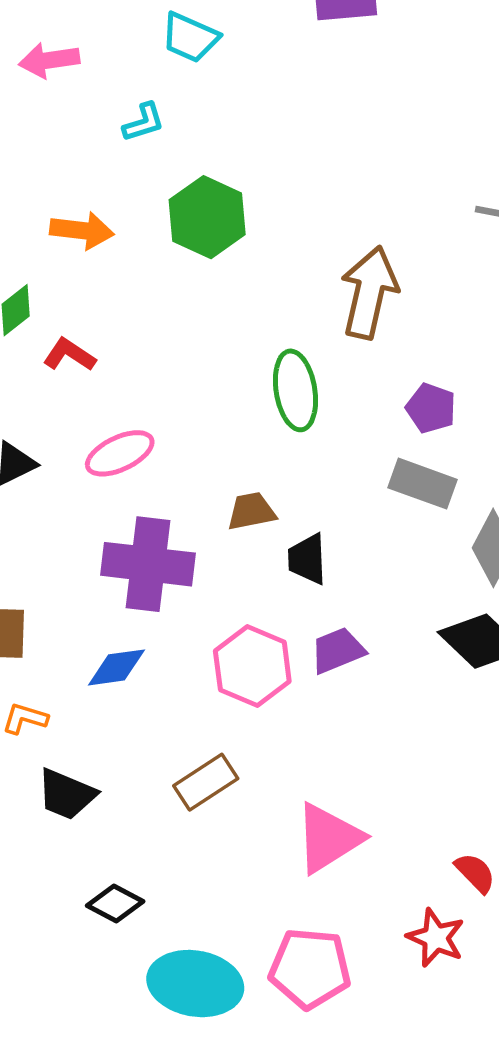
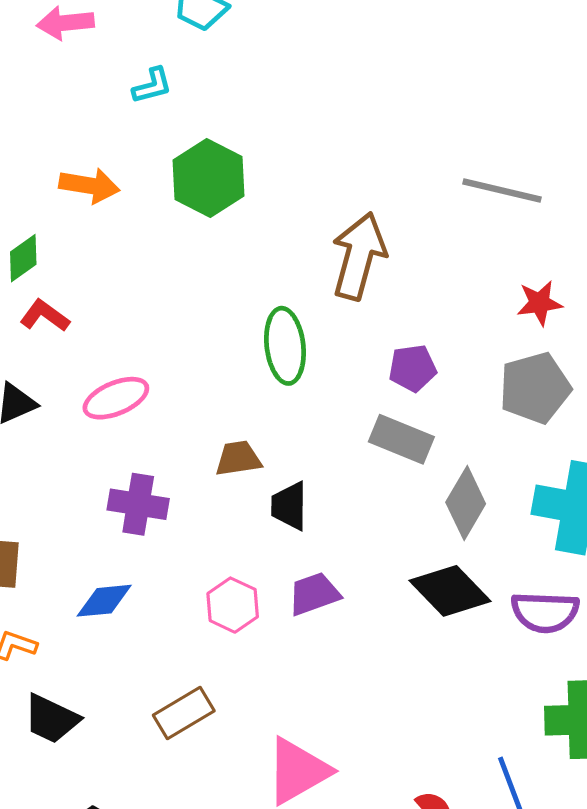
red L-shape: (69, 355) -> (45, 316), moved
purple pentagon: (431, 408) -> (413, 368), turned -30
purple cross: (148, 564) -> (138, 504), size x0.7
pink hexagon: (252, 666) -> (233, 605), size x0.7

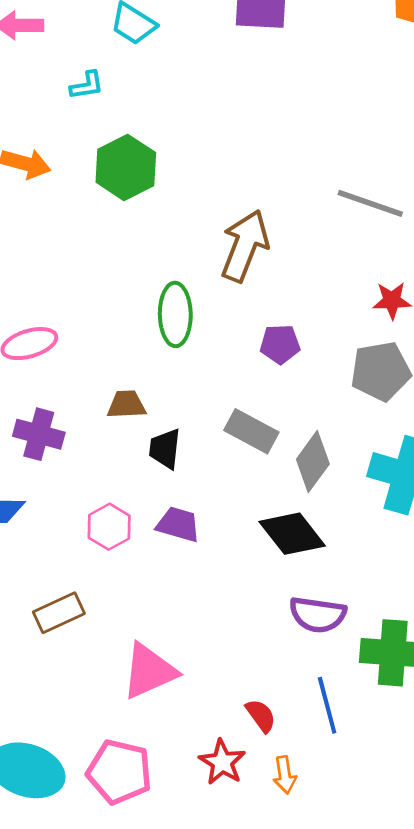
gray rectangle: (401, 439) -> (251, 431), moved
purple trapezoid: (314, 594) -> (178, 524), turned 30
purple semicircle: (545, 612) -> (318, 615), moved

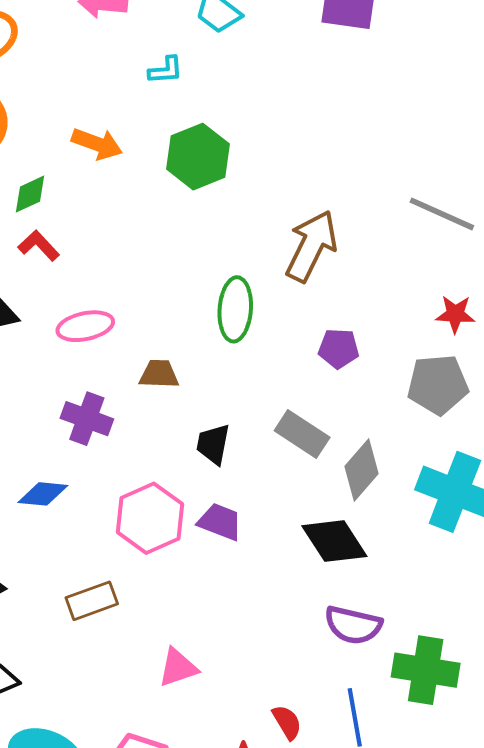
brown trapezoid: (126, 405) -> (159, 374), moved
pink hexagon: (109, 527) -> (150, 518), size x1.5
pink triangle: (149, 671) -> (178, 668), size x0.7

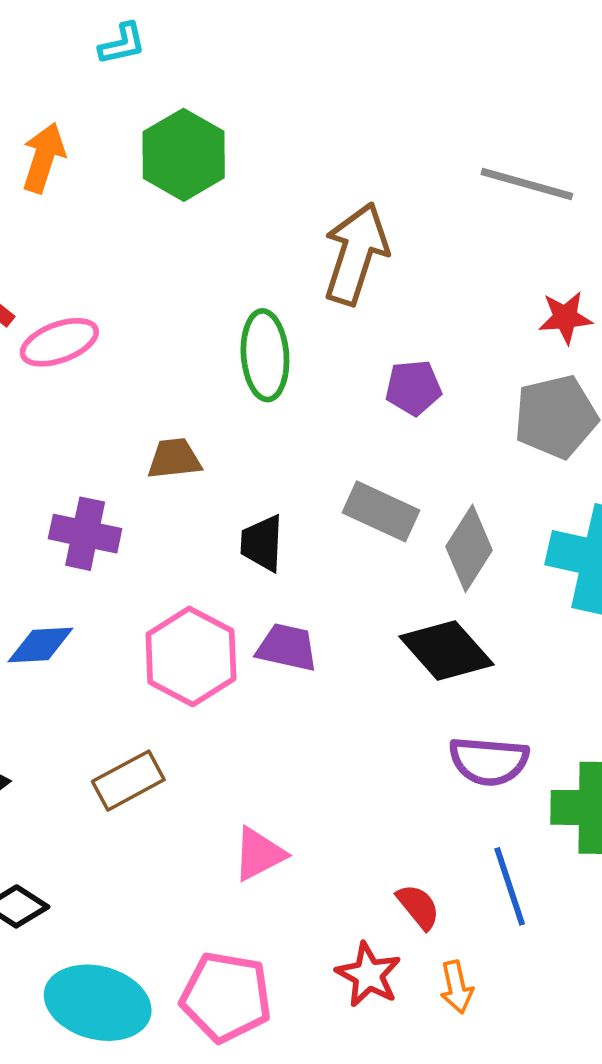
orange arrow: (97, 144) -> (44, 158), turned -84
pink ellipse: (85, 326) -> (59, 342), moved

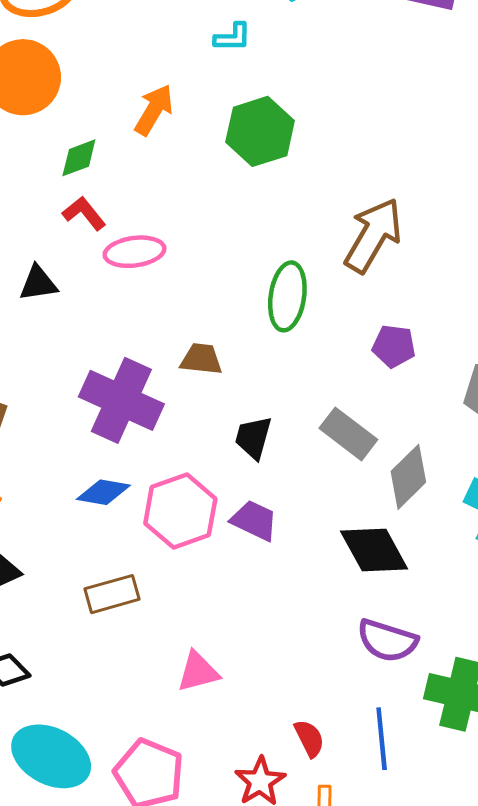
purple cross: (85, 534) -> (121, 400), size x1.5
blue diamond: (40, 645) -> (103, 492), moved

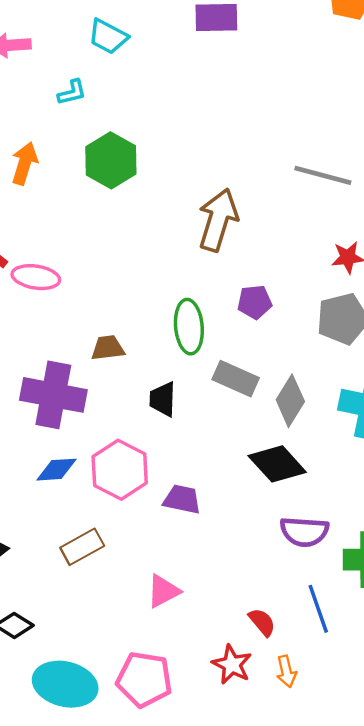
pink ellipse: (134, 252) -> (36, 277), turned 30
green ellipse: (287, 296) -> (189, 327), moved
purple trapezoid: (254, 520) -> (182, 499), moved

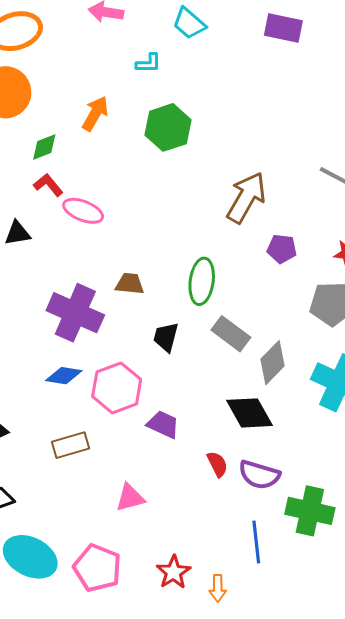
purple pentagon: (255, 302) -> (282, 249), moved
red semicircle: (262, 622) -> (217, 464), moved

